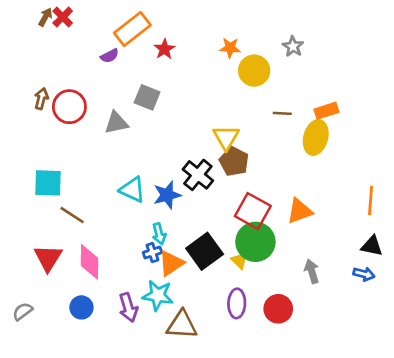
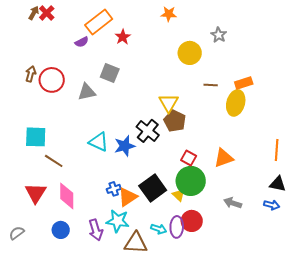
orange star: (230, 48) -> (169, 14), moved
red square: (253, 211) -> (189, 158), size x0.6
cyan arrow: (159, 234) -> (159, 229), moved, turned -56
gray arrow: (312, 271) -> (233, 203), turned -54
red circle: (278, 309) -> (192, 221), moved

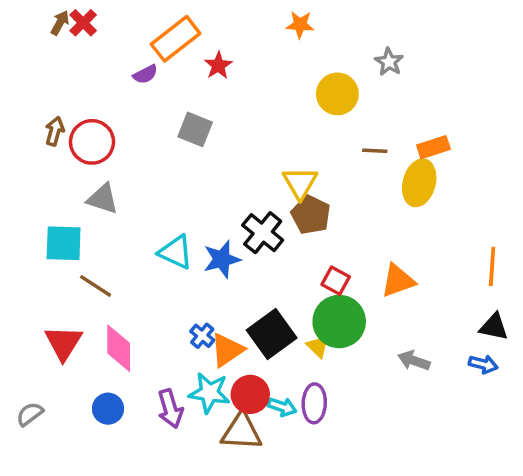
gray triangle: (87, 92) -> (103, 199), moved, turned 30
blue cross: (114, 189) -> (202, 336), turned -32
red circle: (192, 221) -> (250, 394), moved

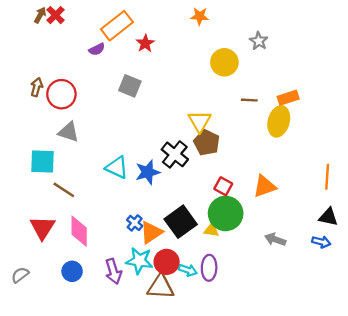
yellow triangle: (318, 346) -> (211, 230), turned -35

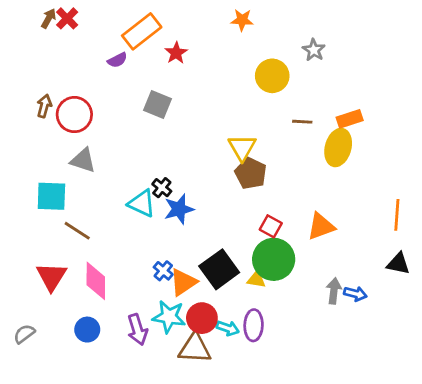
black cross: (175, 154) -> (162, 188), moved, size x0.6
gray arrow: (275, 239) -> (334, 291), turned 78
blue arrow: (321, 242) -> (355, 294), moved

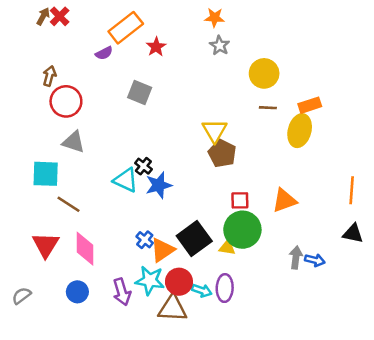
gray star: (314, 50) -> (220, 46), moved
yellow circle: (272, 76) -> (264, 73), moved
brown arrow: (44, 106) -> (49, 76), moved
red square: (271, 226) -> (240, 200), turned -30

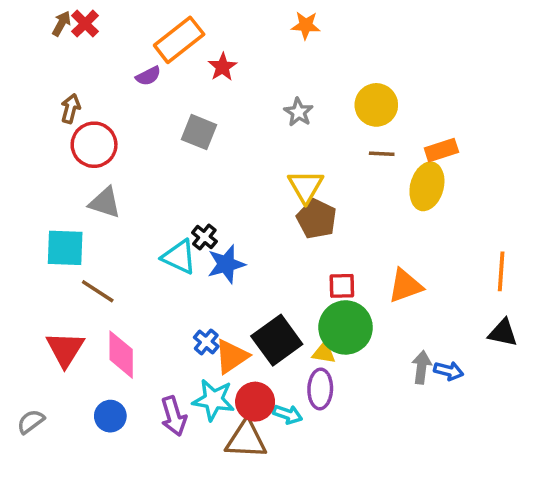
gray star: (220, 46) -> (298, 112), moved
purple ellipse: (225, 288) -> (320, 389), moved

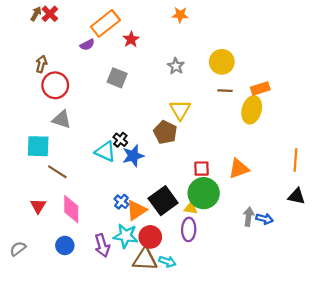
brown pentagon: (317, 219) -> (165, 132), moved
red triangle: (65, 349) -> (38, 206), size x0.7
cyan arrow: (288, 414) -> (167, 261), moved

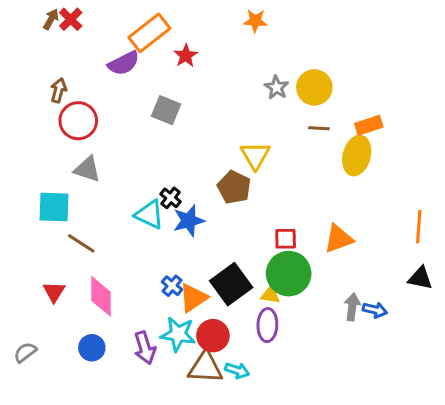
purple semicircle: (87, 45) -> (124, 63), size x1.5
gray star: (176, 66) -> (277, 87), moved

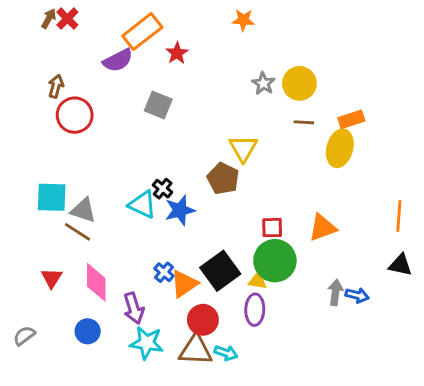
gray triangle: (87, 169) -> (83, 210), moved
cyan star: (178, 334) -> (147, 343), moved
purple arrow: (145, 348) -> (134, 308), moved

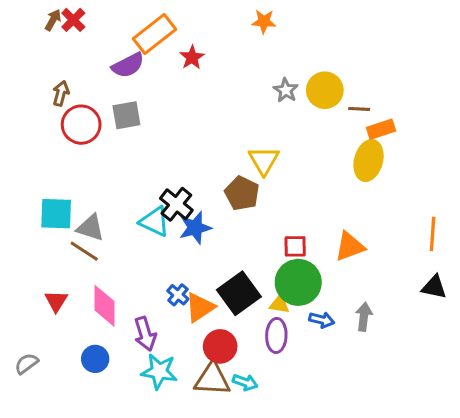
gray square: (158, 105) -> (126, 115), moved, turned -32
brown line: (304, 122) -> (359, 109), moved
black cross: (163, 189) -> (176, 204), size x1.5
blue arrow: (357, 295) -> (322, 320), moved

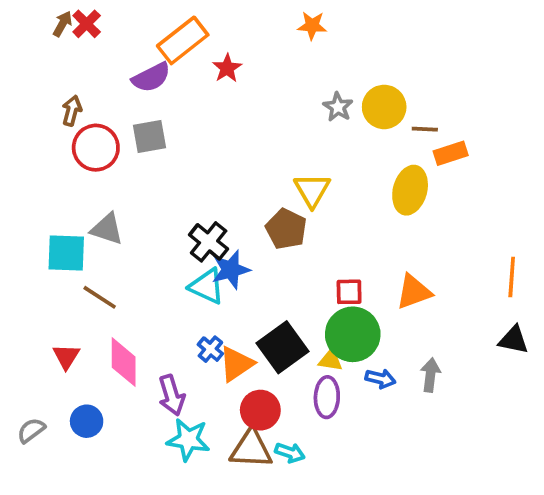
yellow ellipse: (369, 161) -> (410, 190), moved
cyan triangle: (155, 221) -> (207, 286), moved
gray triangle: (90, 228) -> (107, 229), moved
blue circle: (95, 359) -> (87, 421), moved

